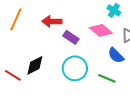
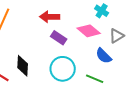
red arrow: (52, 21) -> (50, 17), moved
black diamond: (35, 65) -> (23, 66), turned -60

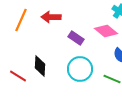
red arrow: (50, 17) -> (51, 17), moved

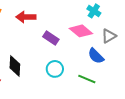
cyan circle: (80, 69) -> (55, 69), size x0.7

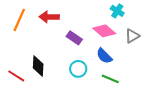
blue semicircle: (96, 56) -> (104, 56), moved

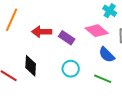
red arrow: (49, 17) -> (42, 32), moved
blue semicircle: (104, 56) -> (107, 55), moved

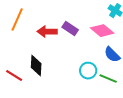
purple rectangle: (67, 38) -> (70, 29), moved
cyan circle: (71, 69) -> (88, 71), moved

